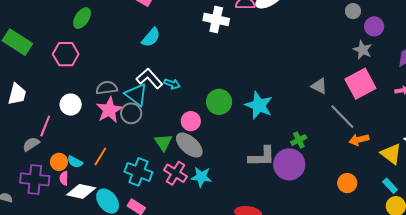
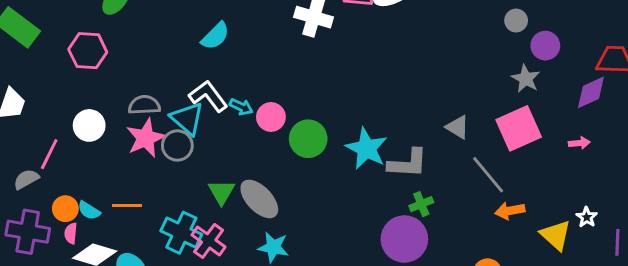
pink circle: (191, 121) -> (271, 117), moved
orange line: (100, 156) -> (127, 205), turned 54
gray L-shape: (262, 157) -> (408, 163), moved
pink cross: (175, 173) -> (209, 241), moved

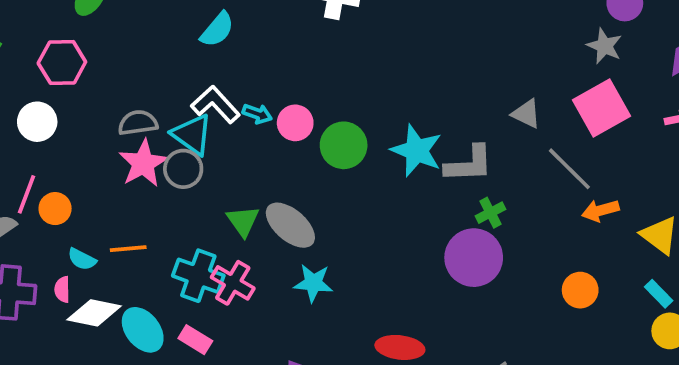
white circle: (89, 125) -> (37, 122), moved
orange circle: (65, 209) -> (55, 209), moved

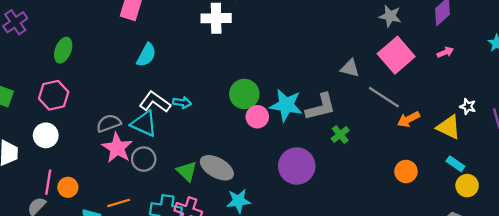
pink circle: (295, 123) -> (257, 117), moved
green circle: (344, 145) -> (244, 94), moved
gray circle: (183, 169) -> (144, 159), moved
purple circle: (474, 258) -> (297, 166), moved

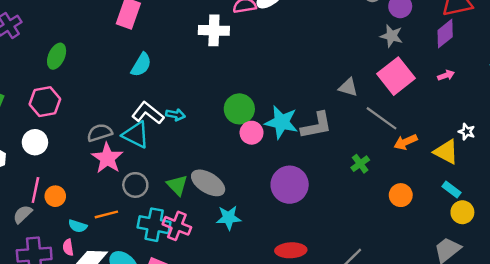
green cross: (340, 135) -> (360, 164), moved
gray circle: (144, 159) -> (135, 185), moved

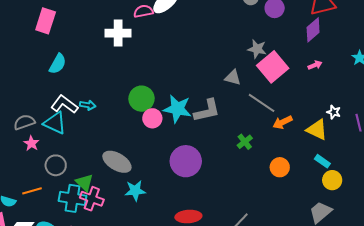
gray star: (392, 36) -> (257, 49), moved
pink star: (107, 158) -> (31, 143), size x0.6
green triangle: (177, 185) -> (84, 183), moved

